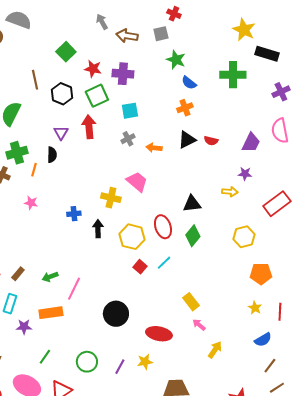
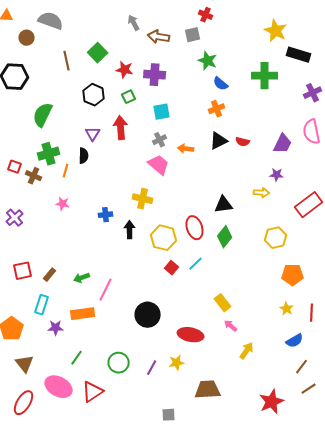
brown line: (35, 80) -> (67, 61), moved
green square: (97, 96) -> (129, 97), size x0.6
pink trapezoid: (137, 182) -> (159, 165), moved

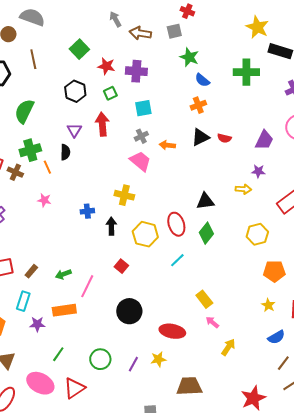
brown line: (67, 61) -> (33, 59), moved
orange line: (66, 171) -> (47, 167), turned -40
red square: (172, 268) -> (121, 266), moved

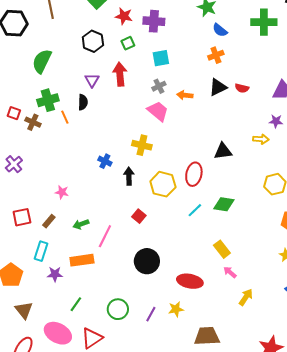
pink star: (44, 200) -> (62, 192), moved
blue cross: (87, 211) -> (105, 161), turned 32
red ellipse: (176, 224) -> (194, 174), turned 30
green diamond: (206, 233) -> (224, 204), moved, turned 60

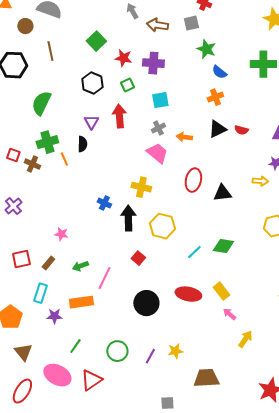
red ellipse: (194, 174) -> (193, 180), moved
black arrow: (129, 176) -> (128, 218), size x1.4
red ellipse: (190, 281) -> (188, 294), moved

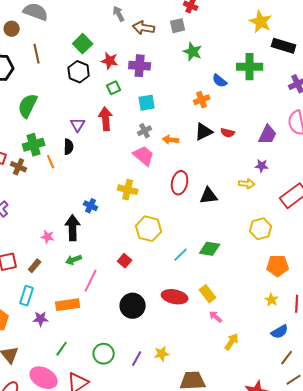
blue semicircle: (219, 72) -> (220, 81), moved
black hexagon: (92, 83) -> (79, 72), moved
black arrow: (128, 218) -> (73, 228), moved
green arrow: (80, 266) -> (74, 260), moved

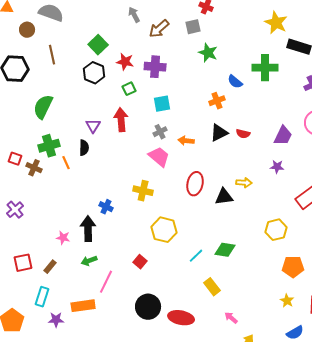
brown arrow: (144, 28) -> (159, 29), turned -50
yellow arrow: (247, 184) -> (244, 183), moved
yellow rectangle: (208, 294) -> (212, 287), moved
red ellipse: (175, 297) -> (181, 318), moved

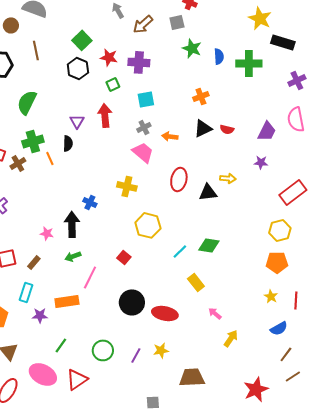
blue semicircle: (235, 82) -> (219, 56), moved, turned -133
brown cross: (34, 168) -> (18, 163), turned 35
yellow hexagon: (276, 230) -> (280, 230), moved

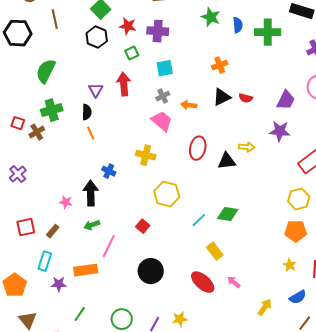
orange line: (50, 158) -> (91, 133), moved
purple star: (261, 162) -> (280, 131), size x1.5
red ellipse: (165, 313) -> (203, 282), moved, turned 30
yellow arrow: (231, 338) -> (265, 307), moved

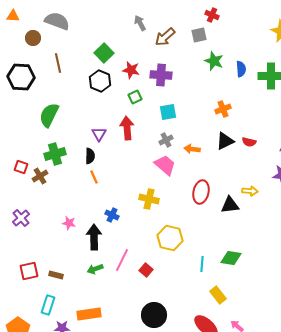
pink star: (66, 202) -> (69, 223), moved
cyan line: (199, 220) -> (202, 264), turned -42
brown rectangle: (53, 231) -> (56, 275), turned 64
pink line: (109, 246) -> (122, 260), moved

